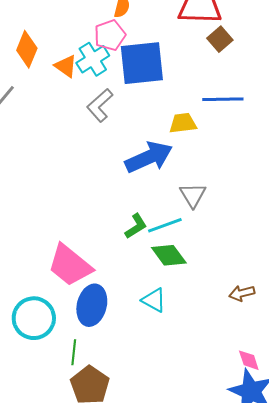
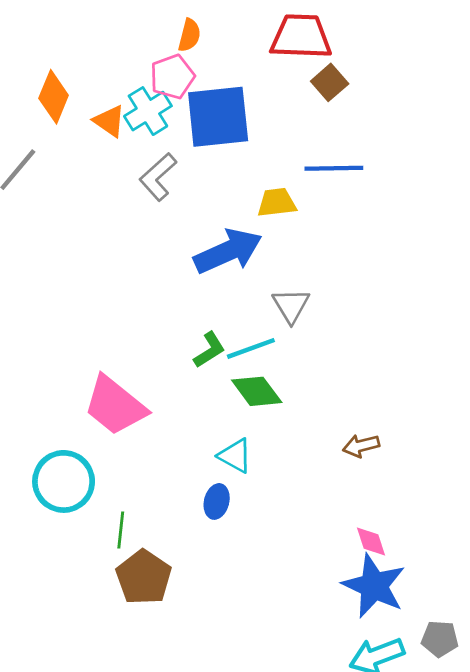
blue ellipse: (92, 305) -> (217, 501), moved, size x0.6

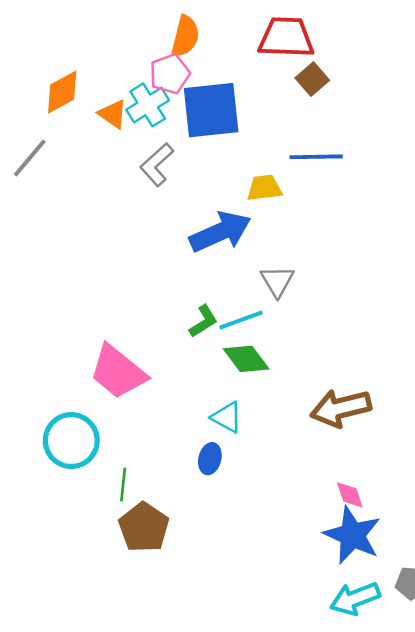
orange semicircle: (189, 35) -> (185, 36), size x1.4
orange diamond: (54, 97) -> (62, 92), turned 39
brown arrow: (361, 446) -> (341, 408), size x1.8

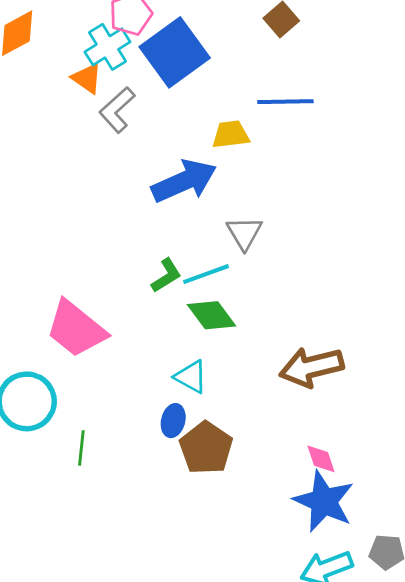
blue square: (211, 110) -> (175, 52), turned -30
orange triangle: (113, 114) -> (87, 78), moved
brown pentagon: (144, 527) -> (206, 448), moved

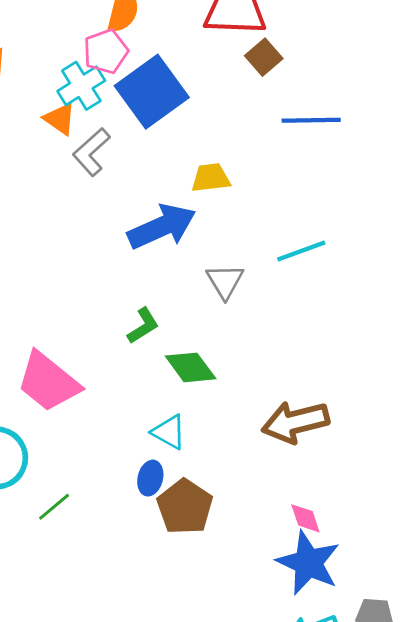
blue line: (285, 102) -> (311, 120), moved
cyan line: (206, 274) -> (301, 251), moved
green line: (81, 448) -> (54, 507), turned 44

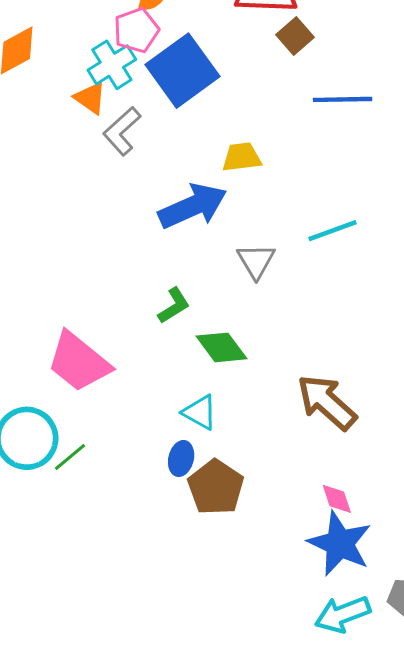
brown arrow: (295, 422) -> (327, 402), turned 56
green line: (54, 507) -> (70, 457), moved

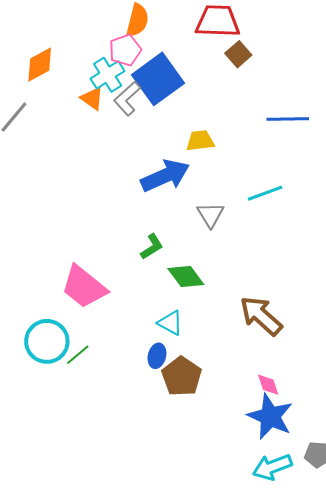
blue line: (343, 99) -> (288, 119), moved
gray L-shape: (122, 131) -> (127, 98), moved

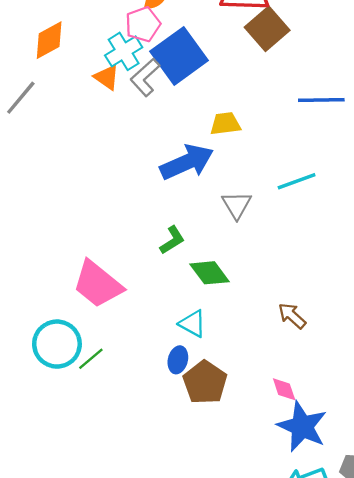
brown square: (238, 54) -> (267, 29), size x1.5
brown arrow: (261, 316) -> (292, 316), size x0.6
pink diamond: (268, 385) -> (284, 389), moved

